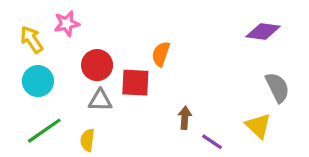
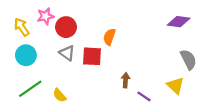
red circle: (97, 65) -> (66, 27), moved
gray triangle: (100, 100) -> (67, 53), moved, turned 35
yellow semicircle: (87, 140) -> (60, 95), turned -48

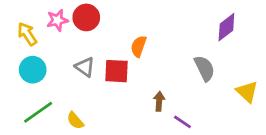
purple diamond: (179, 22) -> (226, 27), turned -45
red circle: (66, 27) -> (86, 17), moved
gray semicircle: (188, 60) -> (204, 68), moved
yellow triangle: (175, 86) -> (247, 92), moved

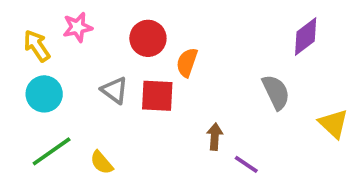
red circle: (86, 17) -> (148, 38), moved

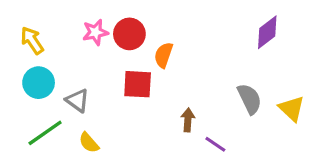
pink star: (78, 27) -> (95, 32), moved
gray triangle: (115, 90) -> (77, 100), moved
gray semicircle: (276, 92) -> (249, 99), moved

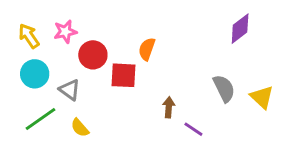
pink star: (95, 32) -> (65, 32), moved
red circle: (129, 34) -> (93, 55), moved

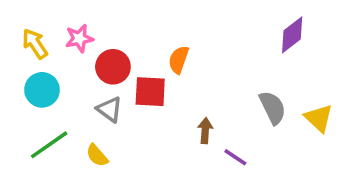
gray triangle: (70, 90) -> (109, 109), moved

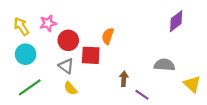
gray semicircle: (273, 108) -> (164, 65), turned -60
yellow triangle: (319, 118) -> (192, 84), moved
yellow semicircle: (97, 155) -> (70, 88), moved

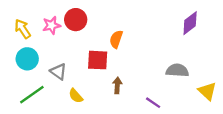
red circle: (68, 40) -> (76, 20), moved
gray triangle: (66, 66) -> (58, 72), moved
brown arrow: (124, 79) -> (117, 85), moved

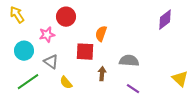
pink star: (51, 25) -> (47, 35), moved
yellow arrow: (23, 29) -> (17, 15), moved
gray semicircle: (177, 70) -> (129, 61), moved

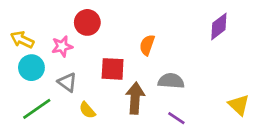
yellow arrow: (17, 15) -> (22, 40), moved, turned -30
orange semicircle: (101, 34) -> (147, 45), moved
brown arrow: (102, 74) -> (135, 98), size x1.6

